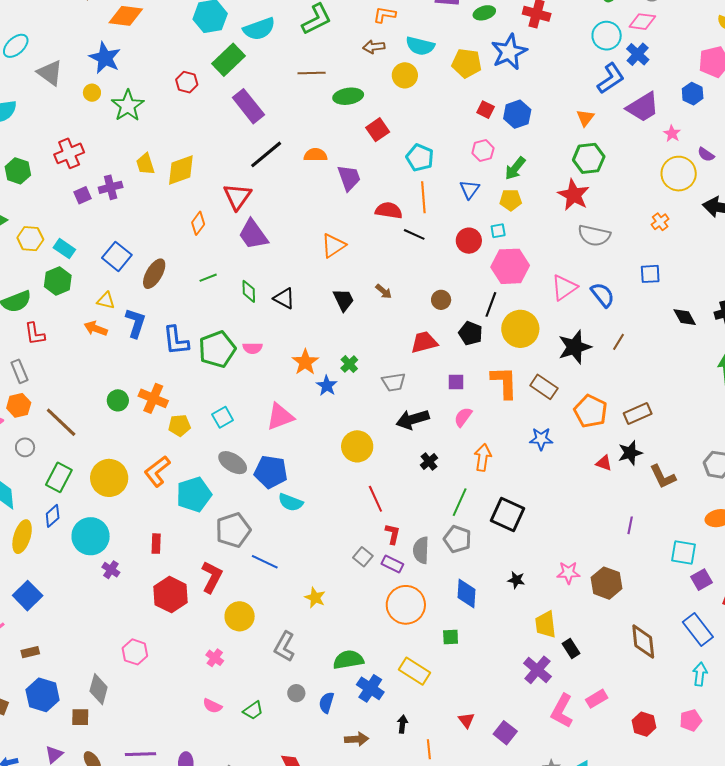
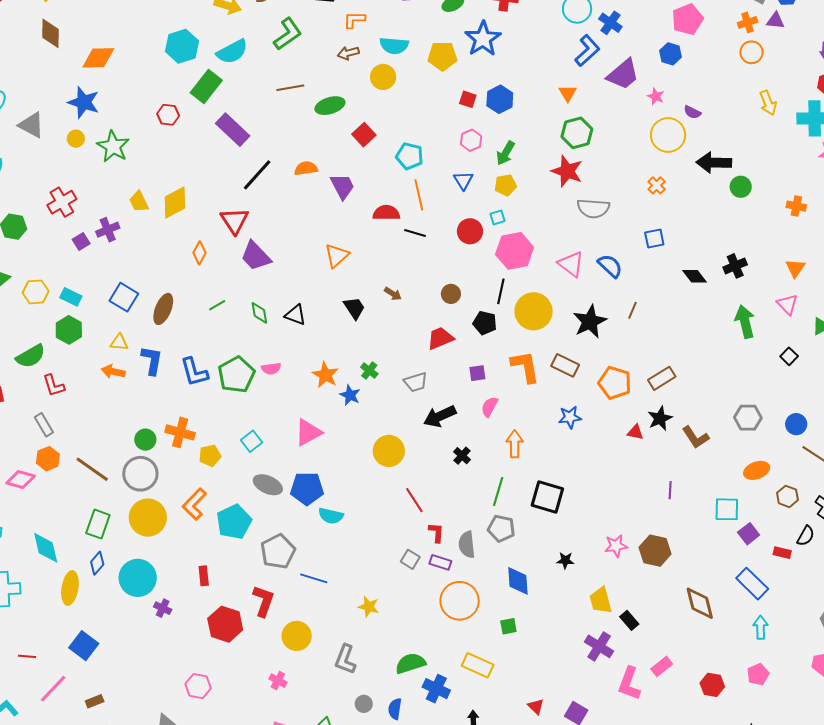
pink triangle: (564, 287) -> (571, 264), turned -40
gray circle: (25, 447) -> (140, 474), moved, size x1.8

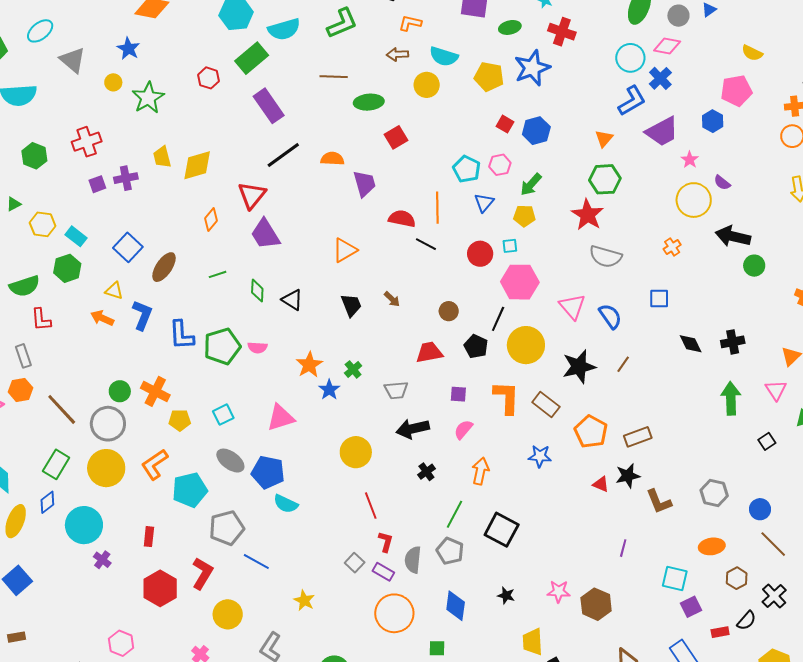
blue star: (84, 102) -> (128, 49), size x0.7
cyan pentagon: (410, 156) -> (467, 169), moved
red rectangle: (782, 553) -> (720, 632), turned -36

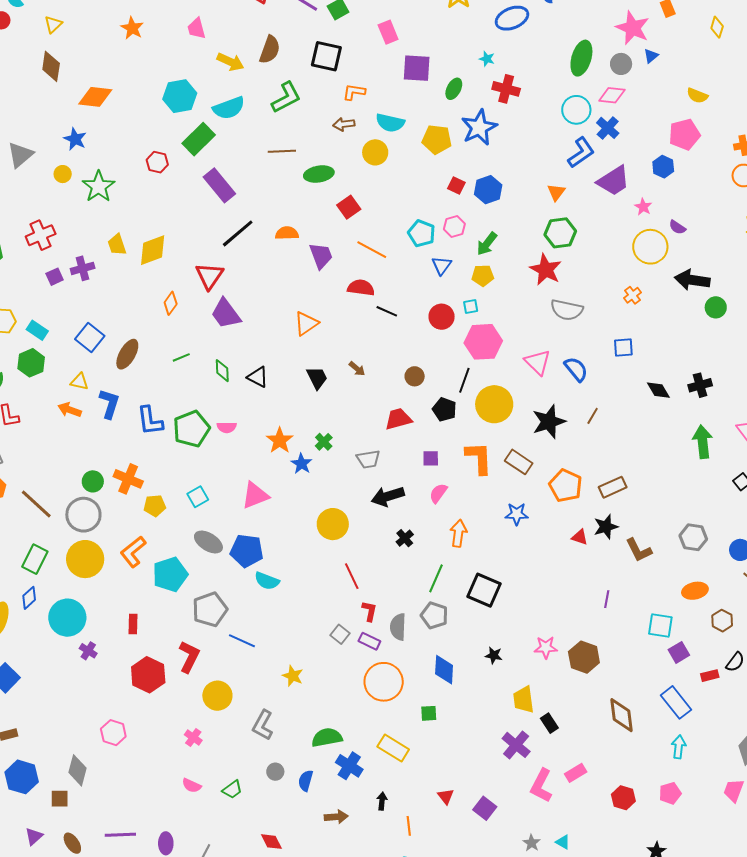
green ellipse: (510, 27) -> (454, 89), turned -45
gray triangle: (73, 60) -> (20, 155), turned 44
orange line: (437, 208) -> (372, 250), moved, turned -56

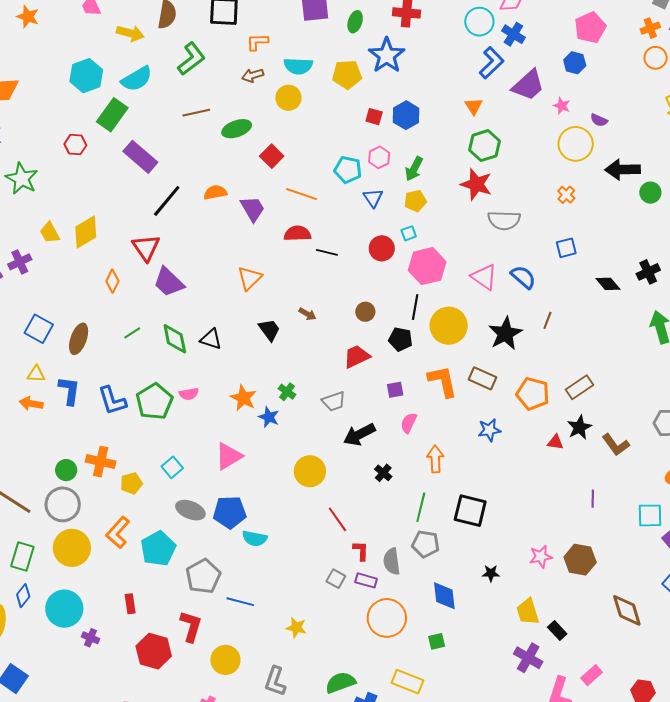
green diamond: (222, 371) -> (175, 339), size x1.4

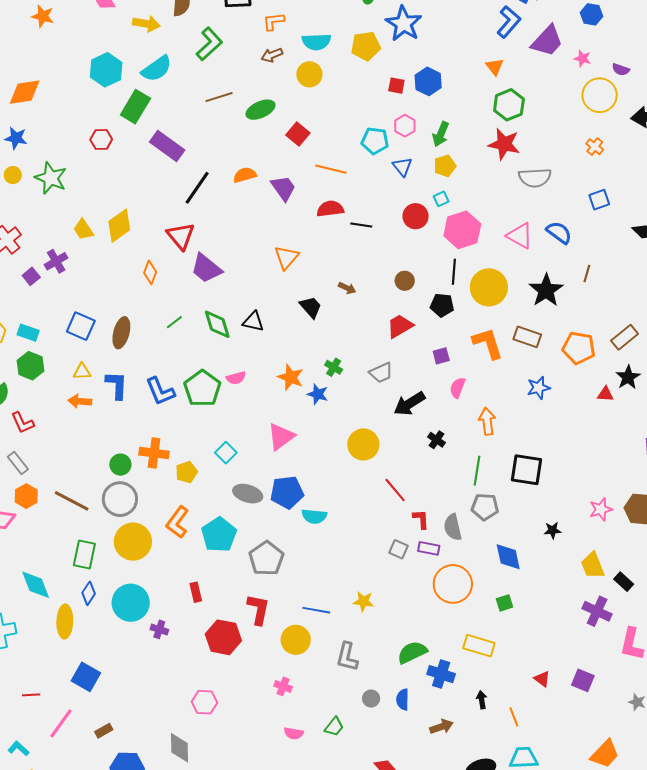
blue line: (240, 602) -> (316, 610), moved

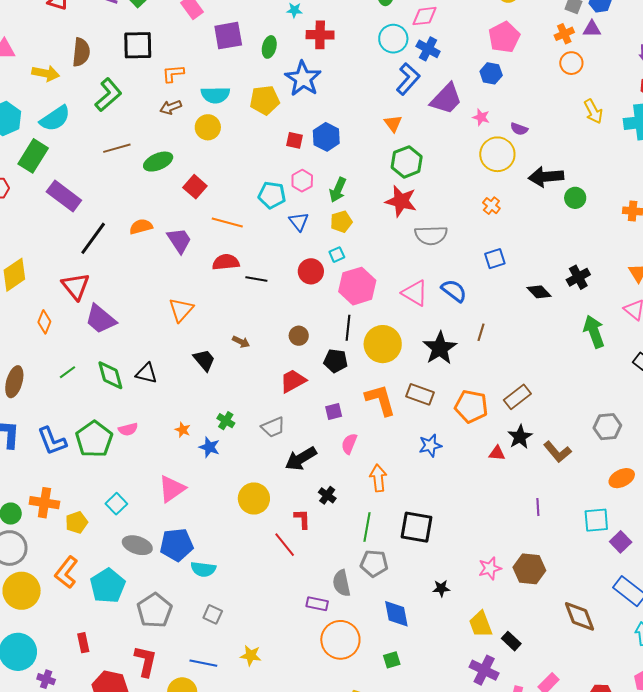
orange star: (291, 377) -> (183, 430), size x0.6
red L-shape: (421, 519) -> (302, 519), moved
gray square: (399, 549) -> (213, 614), moved

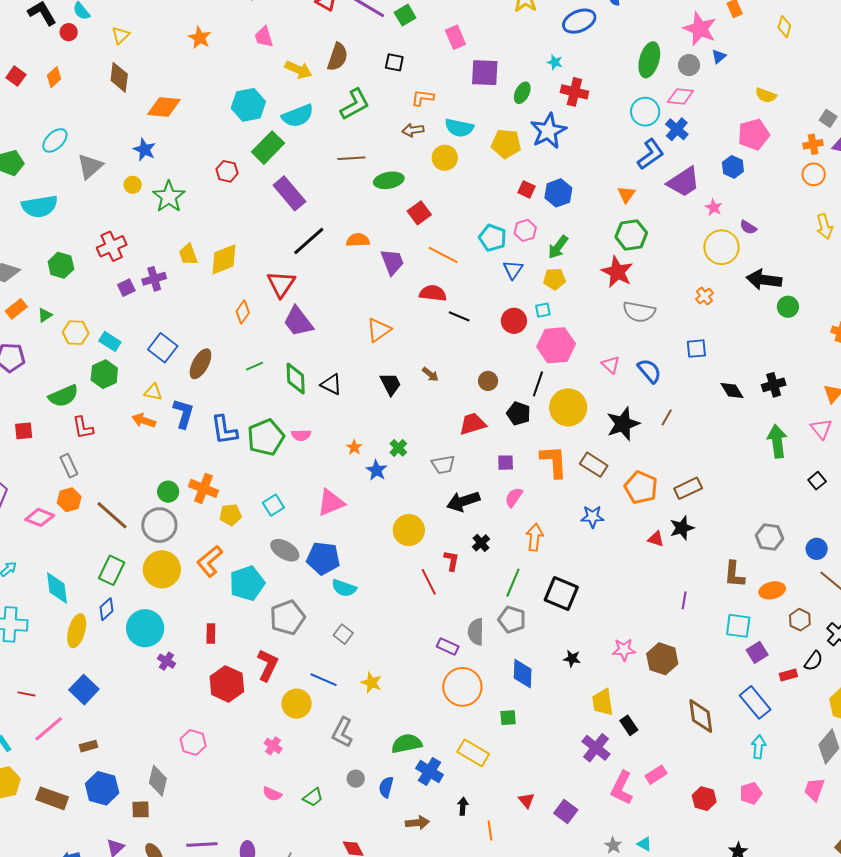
black square: (138, 45) -> (394, 62), size x0.6
pink triangle: (415, 293) -> (611, 365), size x0.7
brown L-shape: (557, 452) -> (734, 574), moved, turned 32

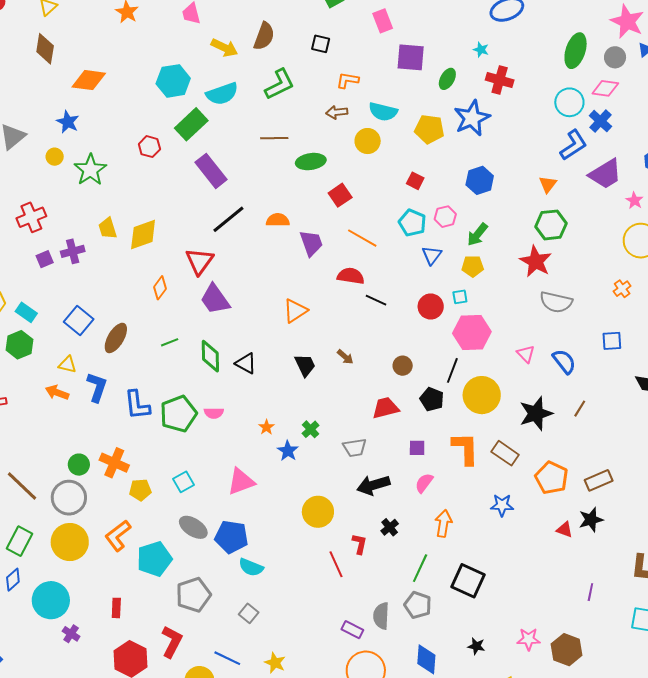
red square: (527, 189) -> (415, 181), moved

